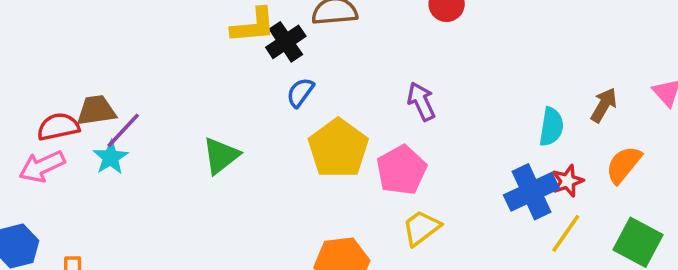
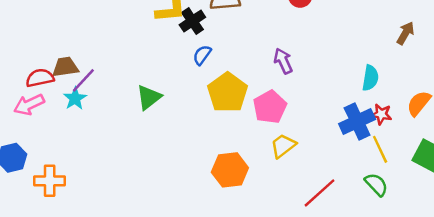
brown arrow: (604, 105) -> (405, 33), moved
red star: (568, 181) -> (381, 114), turned 30
yellow line: (566, 233) -> (380, 149), turned -60

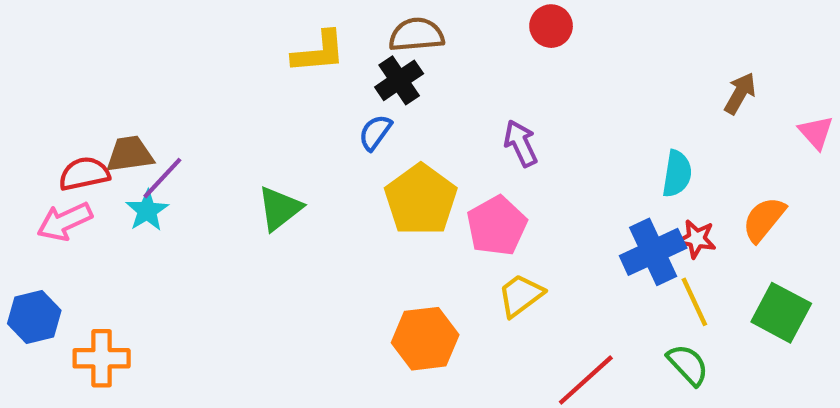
black cross: (192, 21) -> (399, 80), moved

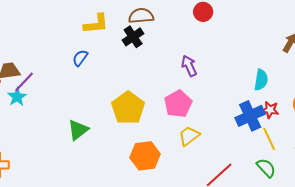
blue semicircle: (375, 132) -> (80, 58), moved
yellow pentagon: (421, 200) -> (128, 108), moved
green triangle: (280, 208) -> (78, 130), moved

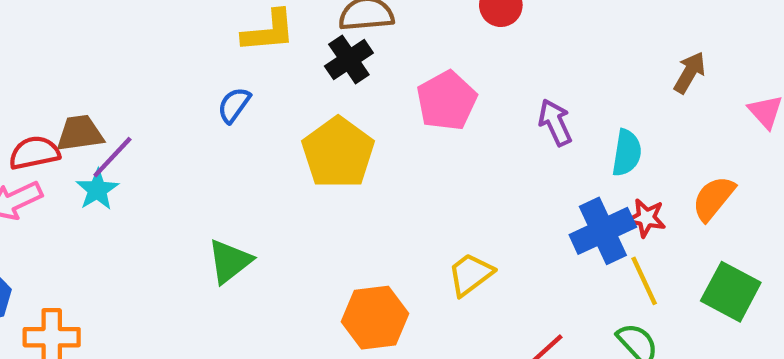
purple arrow: (189, 66) -> (555, 122), moved
pink pentagon: (178, 104) -> (447, 101), moved
yellow pentagon: (128, 108) -> (338, 153), moved

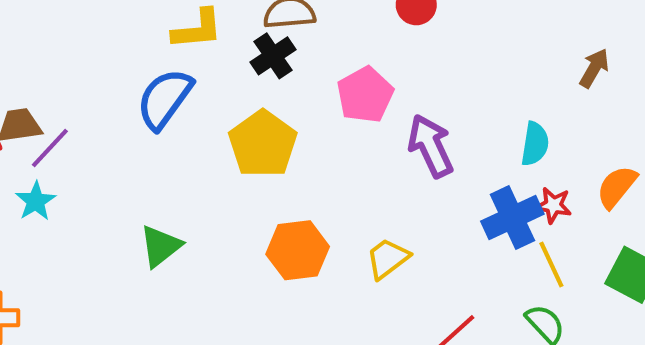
blue semicircle: (234, 105) -> (165, 99), size x1.8
purple arrow: (555, 122) -> (431, 146), moved, size x1.4
cyan star: (97, 190) -> (36, 201), moved
orange hexagon: (375, 318) -> (298, 250), moved

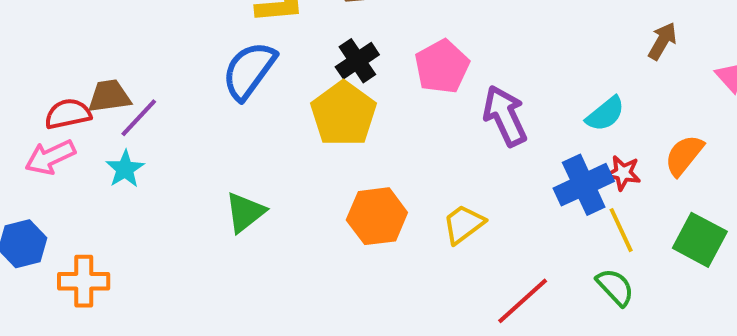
black cross: (273, 56) -> (357, 61), moved
cyan semicircle: (535, 144) -> (605, 114), turned 42

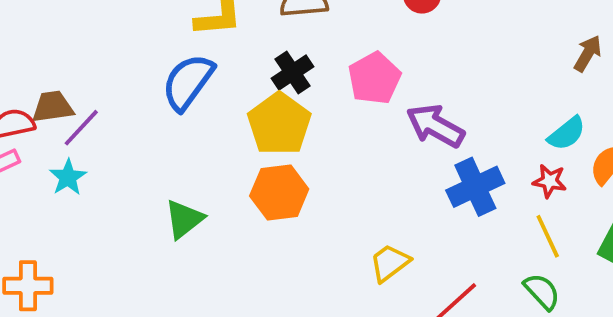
cyan semicircle: (605, 114) -> (567, 133), moved
purple arrow: (505, 116) -> (435, 126), turned -36
blue cross: (584, 185) -> (475, 187), moved
orange hexagon: (377, 216) -> (279, 192), moved
yellow trapezoid: (464, 224) -> (390, 263), moved

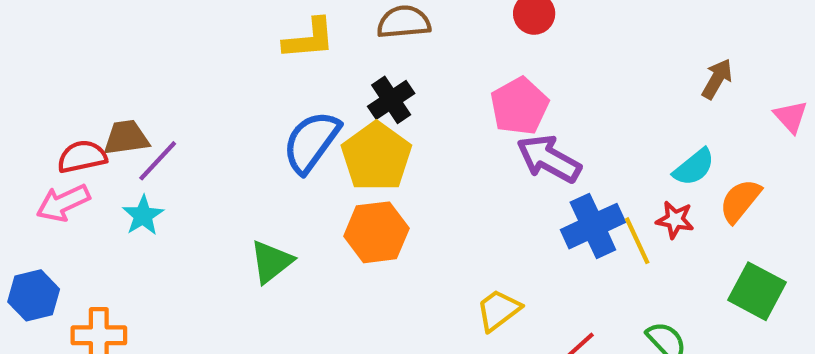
pink pentagon: (374, 78) -> (519, 106), moved
blue semicircle: (188, 82) -> (311, 142), moved
yellow line: (548, 236) -> (637, 241), moved

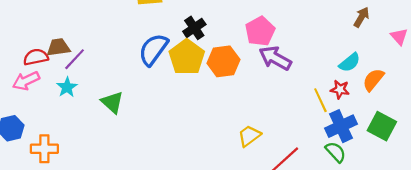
blue cross: (593, 226) -> (341, 126), moved
orange hexagon: (376, 232) -> (223, 61), moved
green triangle: (271, 262) -> (112, 102), moved, turned -40

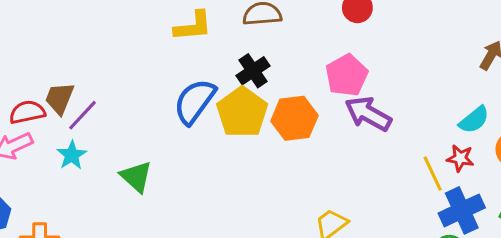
brown trapezoid: (58, 47) -> (59, 98), turned -60

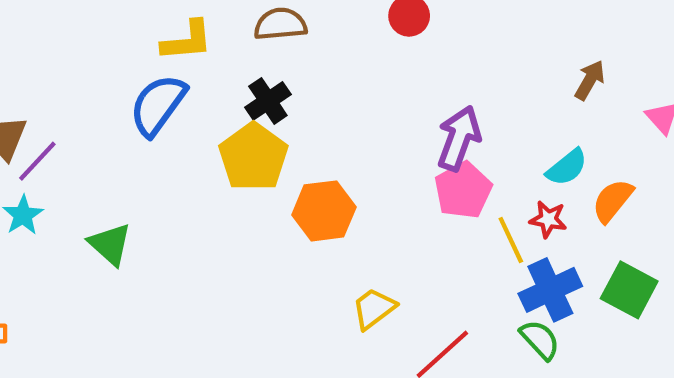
pink pentagon: (347, 75) -> (463, 190), moved
blue semicircle: (195, 101) -> (158, 105), moved
purple arrow: (368, 114) -> (459, 138), moved, turned 81
orange hexagon: (294, 118) -> (324, 211), moved

